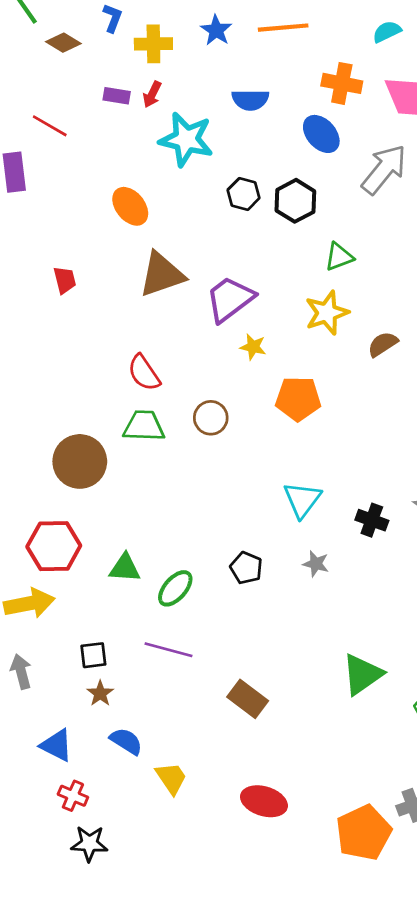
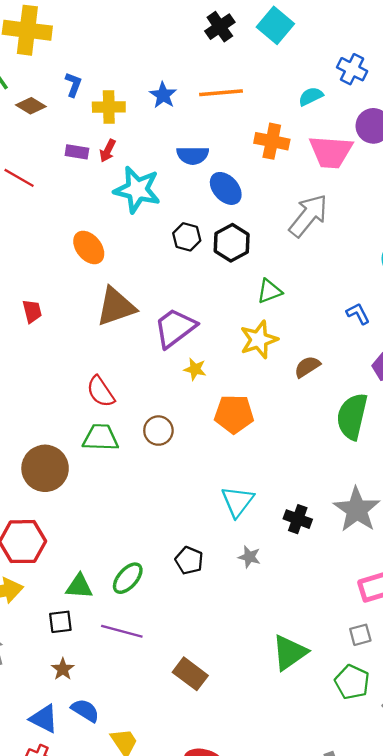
blue ellipse: (321, 134) -> (226, 188), moved
green triangle: (125, 568) -> (79, 586), moved
black square: (93, 655) -> (60, 622), moved
blue triangle: (57, 745) -> (44, 719), moved

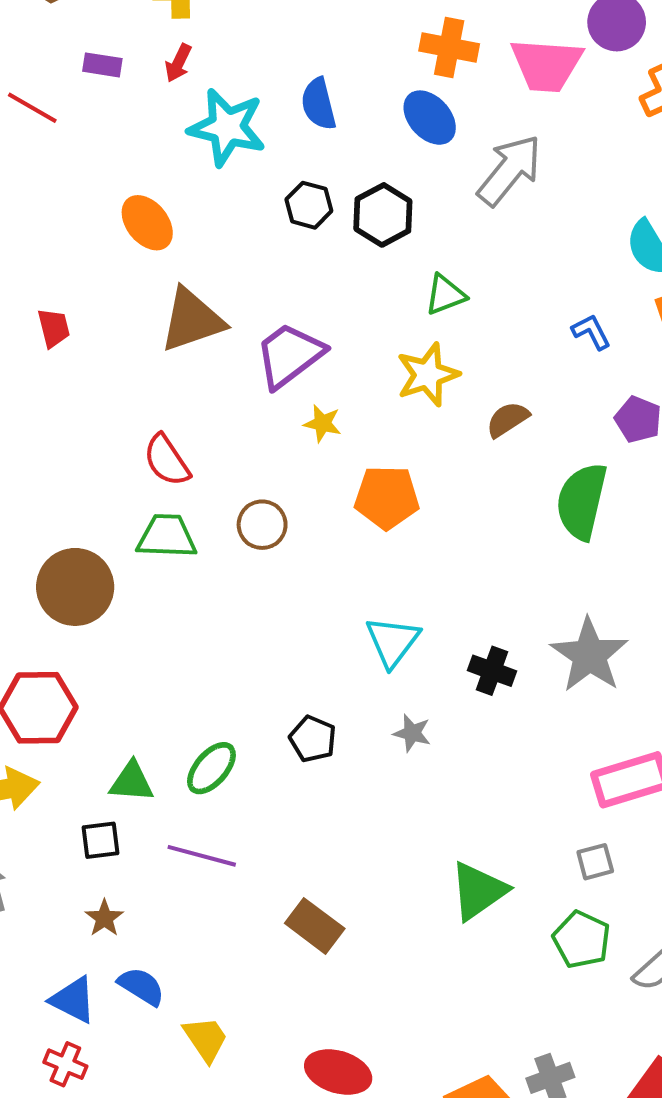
purple rectangle: (77, 152) -> (102, 65), moved
blue semicircle: (193, 155) -> (319, 104), moved, turned 76
blue ellipse: (226, 188) -> (430, 118), moved

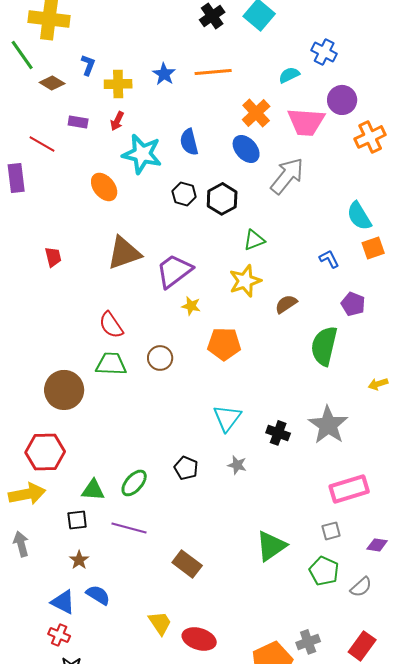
orange cross: (449, 47) -> (256, 113), turned 36
orange ellipse: (147, 223) -> (104, 187), moved
yellow trapezoid: (206, 1039) -> (160, 623), moved

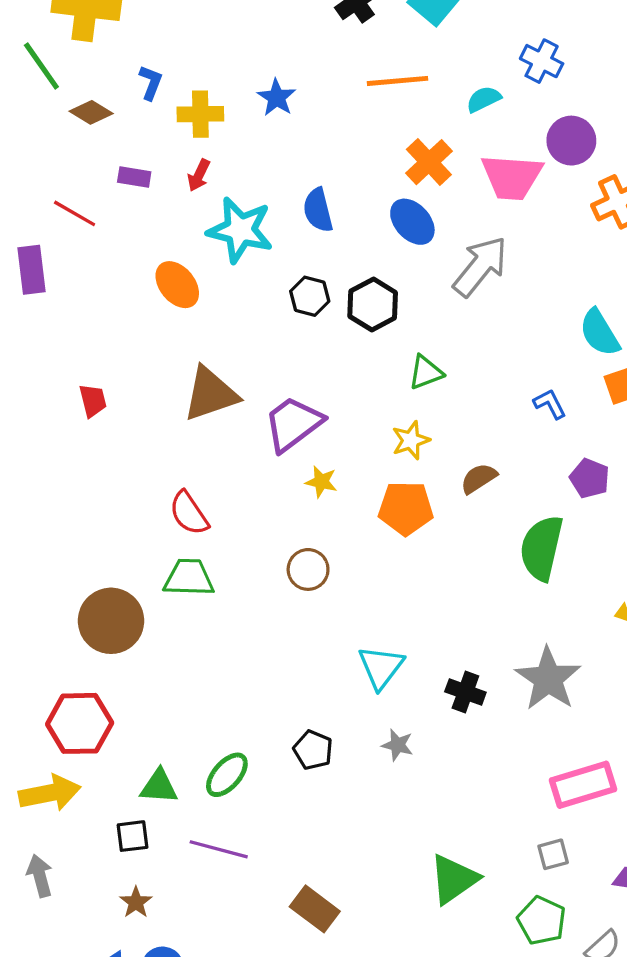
orange line: (213, 72) -> (397, 81), moved
yellow star: (245, 281) -> (411, 440), size x0.7
orange pentagon: (224, 344) -> (406, 508), moved
brown circle: (160, 358) -> (308, 569), moved

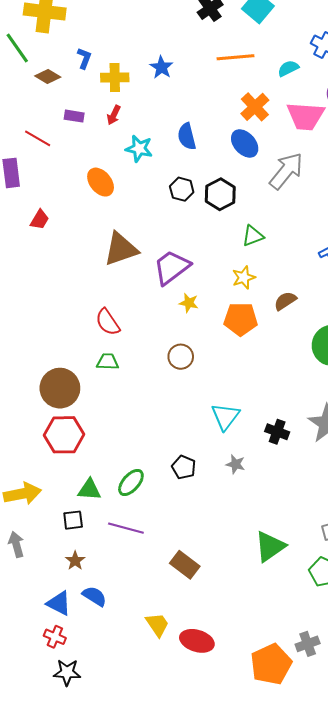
cyan star: (240, 230) -> (139, 149), size x0.7
red trapezoid: (93, 401) -> (40, 220), moved, turned 45
green trapezoid: (189, 578) -> (108, 362), size x0.7
red hexagon: (80, 723) -> (64, 435), moved

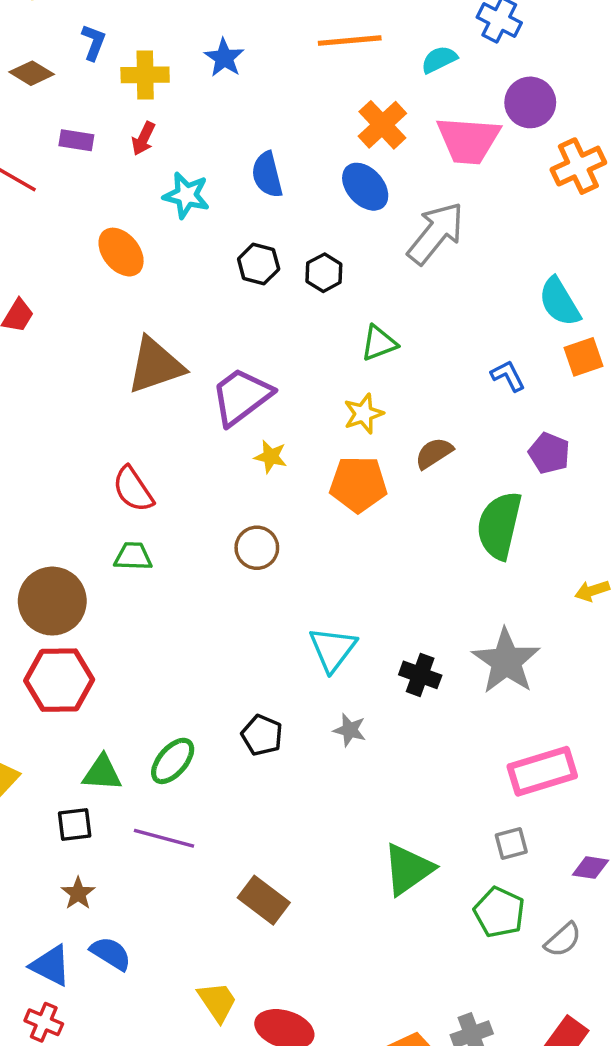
black hexagon: (220, 194) -> (324, 273), size x0.7

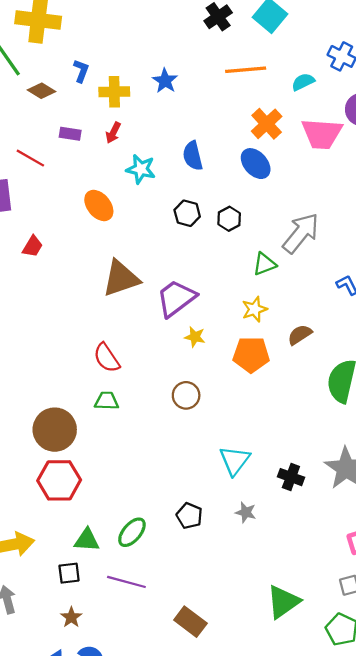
gray arrow: (436, 233) -> (301, 233), moved

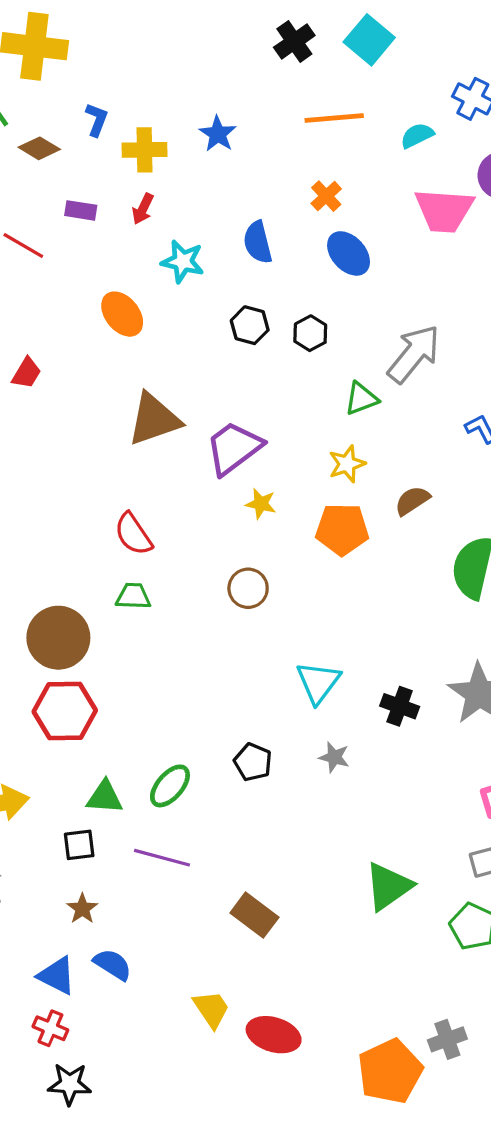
orange cross: (267, 124) -> (326, 196), moved, size x0.7

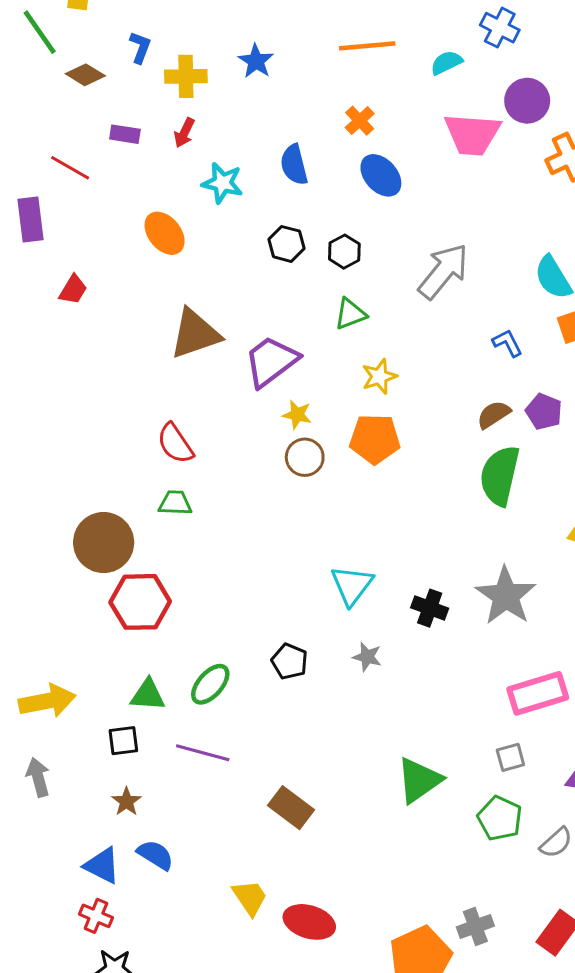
green triangle: (361, 399) -> (350, 314), moved
brown semicircle: (412, 501) -> (494, 415), moved
brown circle: (248, 588) -> (305, 457), moved
red hexagon: (65, 711) -> (140, 602), moved

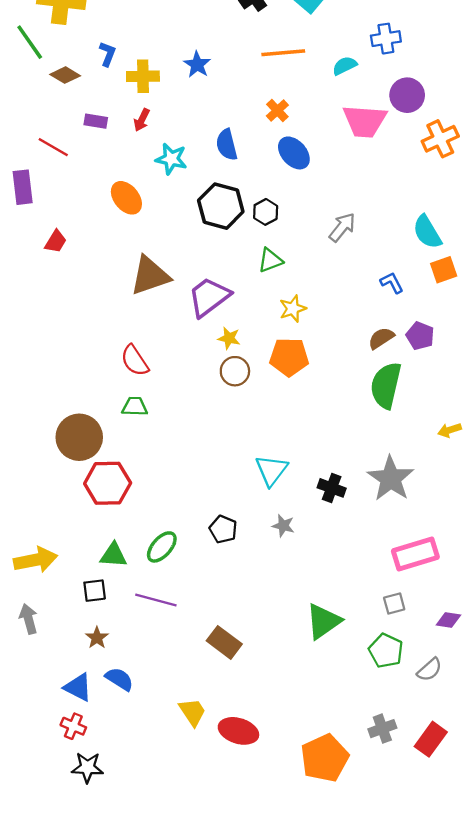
blue cross: (500, 28) -> (386, 39), turned -36
black hexagon: (286, 244) -> (221, 206), size x1.6
gray arrow: (443, 271) -> (342, 227), size x0.7
gray cross: (475, 927) -> (382, 729), moved

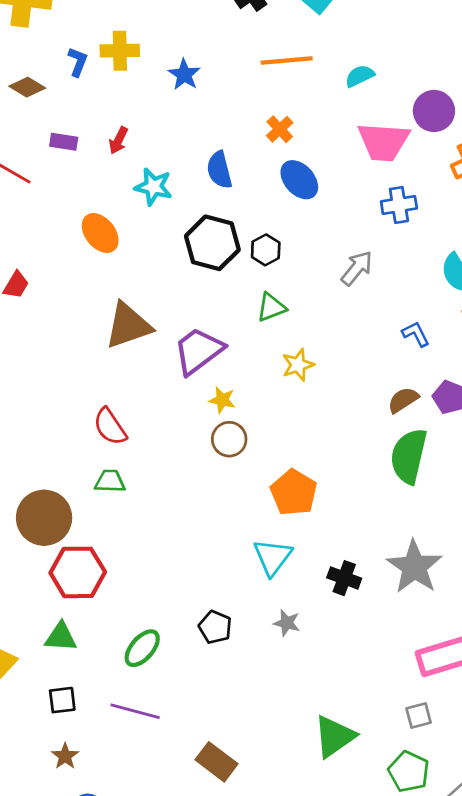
blue cross: (386, 39) -> (399, 205), moved
yellow cross: (143, 76) -> (120, 51), moved
orange pentagon: (289, 357) -> (294, 492), moved, turned 30
green triangle: (113, 555) -> (61, 637), moved

